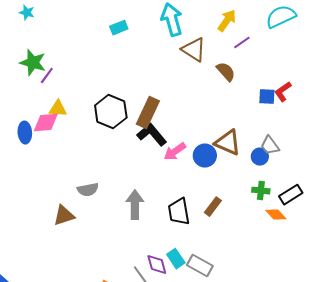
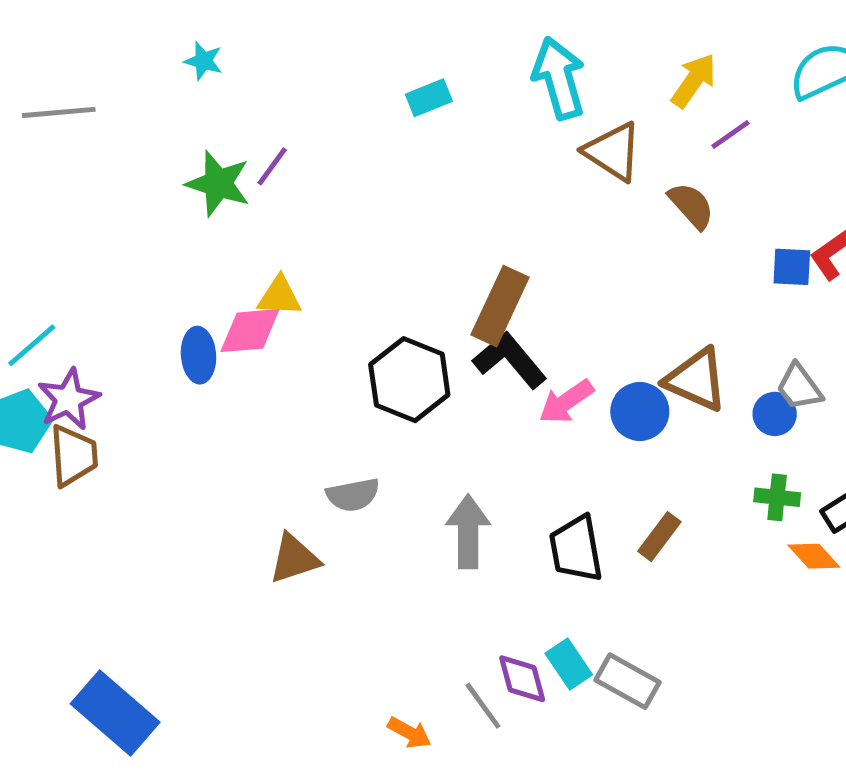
purple line: (47, 76) -> (272, 166), moved
black hexagon: (111, 112) -> (409, 380), moved

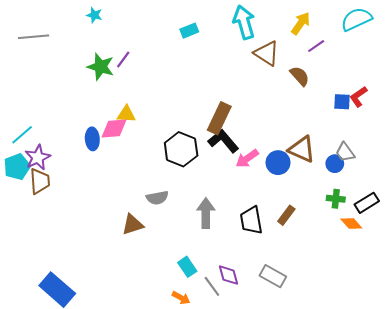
cyan rectangle: (569, 664) -> (187, 267), moved

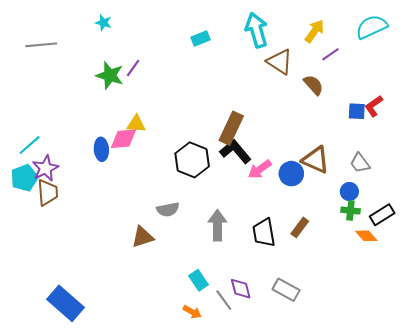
blue circle: (335, 164) -> (349, 192), moved

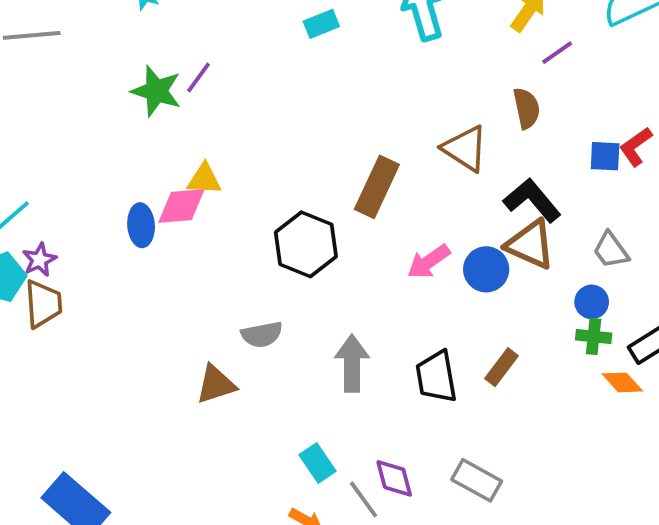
brown triangle: (280, 62) -> (465, 149), moved
brown semicircle: (314, 85) -> (526, 108), turned 30
black L-shape: (235, 151) -> (532, 200), moved
purple star: (45, 168) -> (39, 260), size x0.7

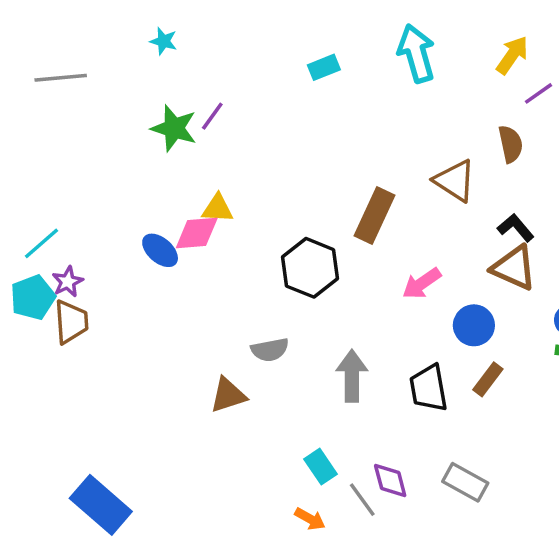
black L-shape: (532, 200) -> (516, 228), size x0.7
blue ellipse: (141, 225) -> (160, 250), turned -45
blue circle: (486, 269) -> (474, 325), moved

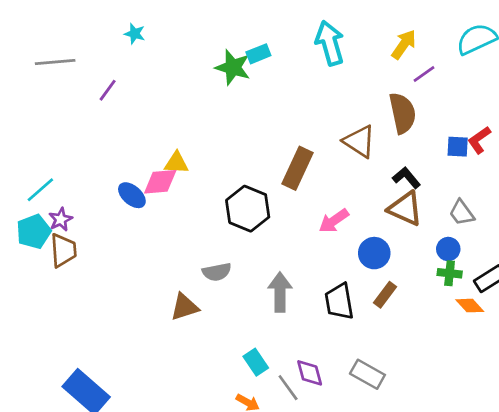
purple line: (212, 116) -> (108, 90), moved
green star: (174, 128) -> (233, 67), moved
brown semicircle: (511, 144) -> (402, 113), size x1.4

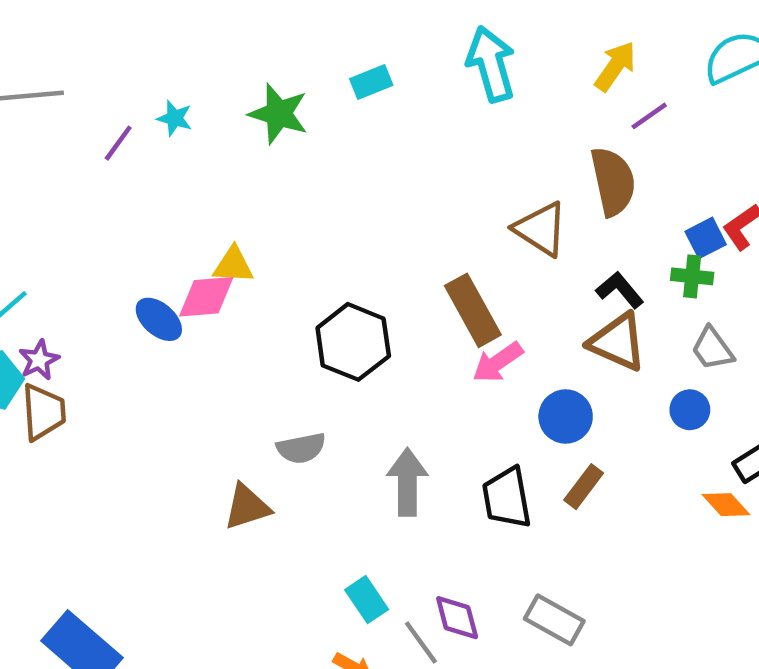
cyan star: (135, 34) -> (175, 118), moved
green star: (233, 67) -> (279, 114), moved
blue square: (458, 147) -> (706, 238), turned -30
brown rectangle: (297, 168) -> (473, 310), moved, turned -54
green cross: (450, 273) -> (692, 276), moved

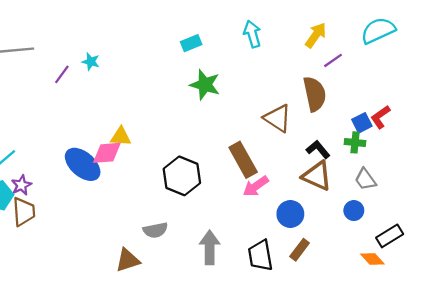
cyan arrow: (491, 64) -> (252, 34), size x0.7
green star: (279, 114) -> (205, 85), moved
blue ellipse: (159, 319) -> (83, 164), size x1.5

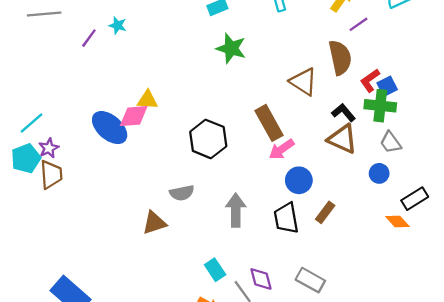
red L-shape: (380, 117) -> (370, 80), moved
green cross: (355, 142) -> (380, 106), size x1.5
blue circle: (290, 214) -> (299, 180), moved

